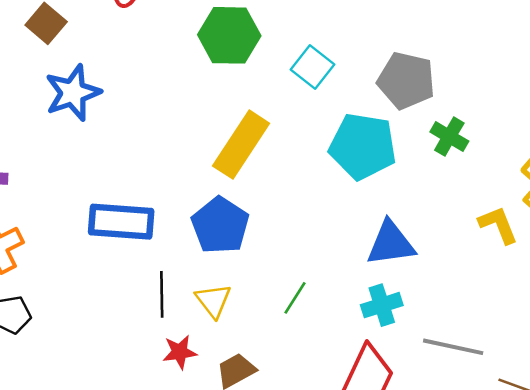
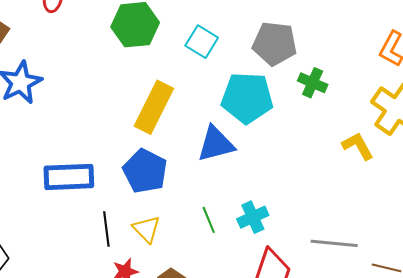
blue triangle: (391, 243) -> (216, 144), moved
green line: (295, 298) -> (209, 220), turned -48
cyan cross: (382, 305) -> (253, 217), moved

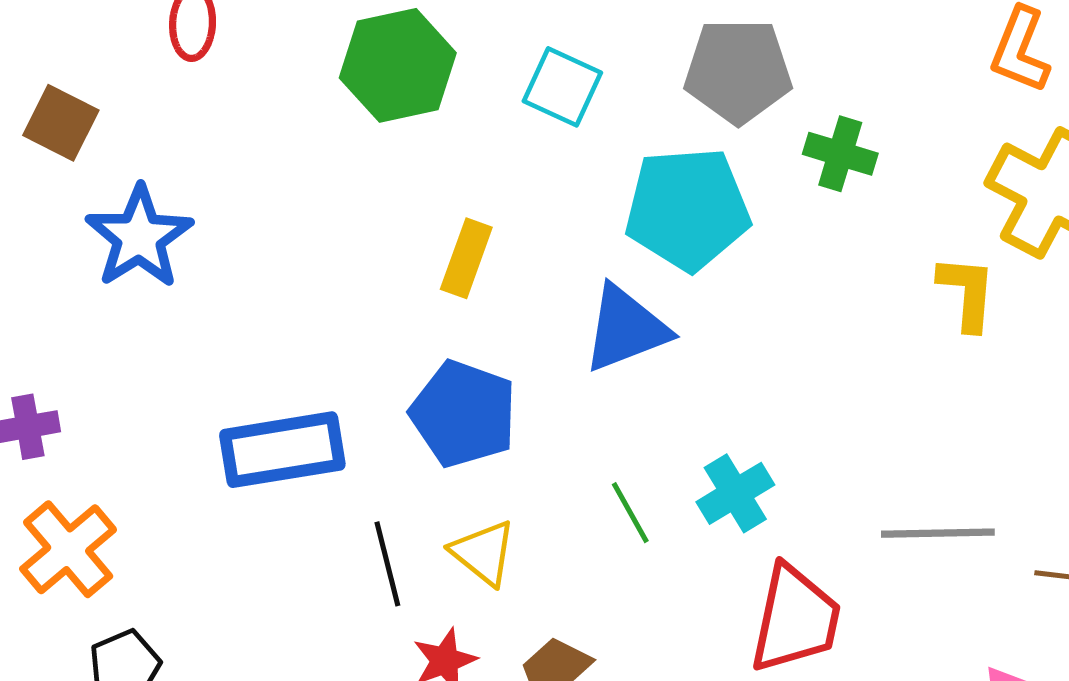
yellow rectangle: (154, 107) -> (466, 258), size x0.6
yellow L-shape: (358, 146) -> (967, 293), turned 40

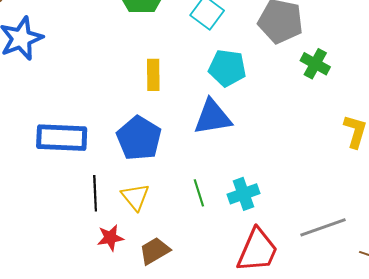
cyan pentagon: (688, 209) -> (227, 68), moved, size x0.7
yellow rectangle: (466, 258) -> (153, 75), turned -32
gray line: (938, 533) -> (323, 227), turned -30

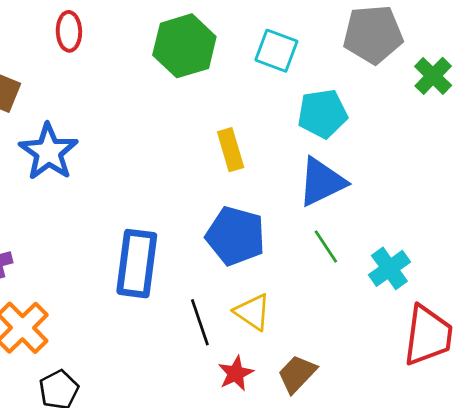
green cross: (315, 64) -> (433, 76), turned 32
blue rectangle: (62, 138) -> (137, 264), turned -69
green line: (199, 193) -> (326, 247), moved

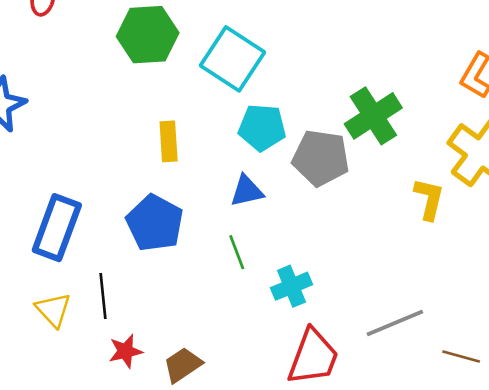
gray pentagon: (373, 34) -> (321, 158), moved
cyan square: (276, 51) -> (233, 59), size x1.5
green cross: (433, 76) -> (373, 116), size x1.5
blue triangle: (322, 182) -> (247, 191), size x0.7
yellow triangle: (253, 312) -> (53, 310), moved

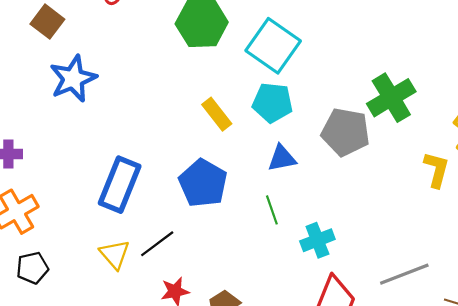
cyan pentagon: (262, 127) -> (273, 103), moved
yellow rectangle: (169, 141) -> (217, 114), turned -36
black line: (103, 296) -> (157, 244), turned 57

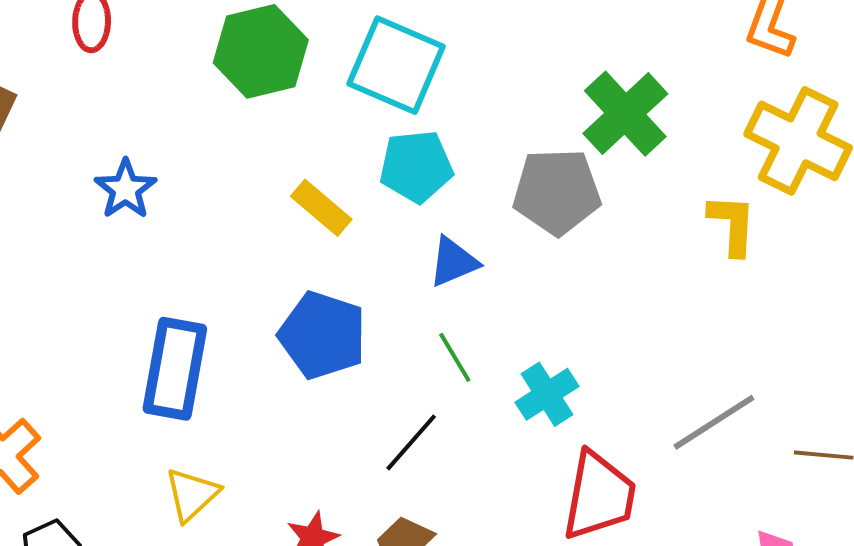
blue star: (73, 79) -> (126, 189), moved, size x0.7
black line: (157, 244) -> (411, 442), moved
yellow triangle: (115, 254) -> (192, 494), turned 40

